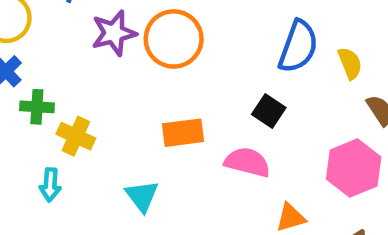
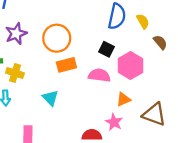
purple star: (114, 33) -> (16, 34), moved
orange circle: (174, 39) -> (57, 38), moved
pink hexagon: (354, 168) -> (131, 65), moved

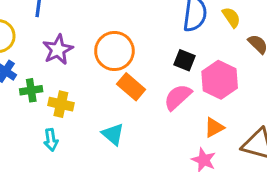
orange rectangle: (66, 65) -> (131, 87), turned 60
pink semicircle: (99, 75) -> (178, 97), turned -45

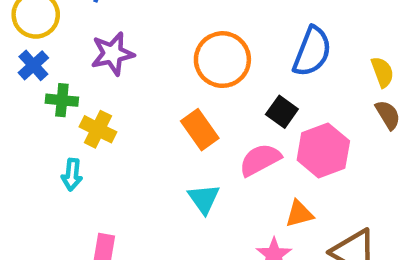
yellow semicircle: (231, 17) -> (382, 72), moved
orange circle: (114, 51) -> (222, 60), moved
cyan triangle: (113, 134) -> (204, 199), moved

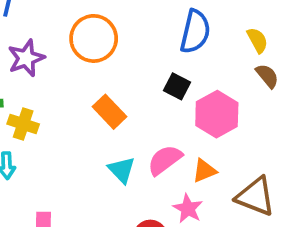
orange circle: (222, 60) -> (94, 38), moved
pink semicircle: (260, 160) -> (165, 160), moved

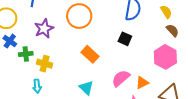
pink hexagon: (217, 114) -> (165, 57), moved
cyan triangle: (122, 170) -> (86, 88), moved

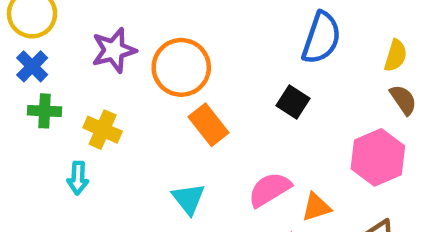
yellow semicircle: (166, 12) -> (396, 56), turned 40
orange circle: (79, 16) -> (181, 67), moved
green cross: (26, 54) -> (45, 111), moved

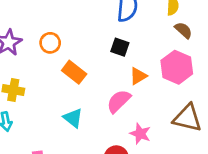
orange circle: (181, 67) -> (50, 43), size x0.6
orange triangle: (316, 207) -> (138, 76), moved

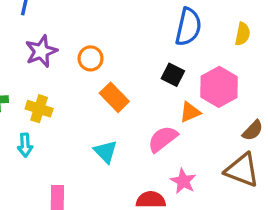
brown semicircle: (183, 30) -> (253, 130), moved, turned 84
pink hexagon: (177, 67) -> (219, 87), moved

